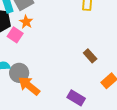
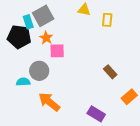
pink square: (15, 35) -> (57, 51), moved, turned -35
gray circle: (19, 73) -> (39, 71), moved

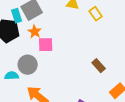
yellow rectangle: (107, 20) -> (96, 14), turned -40

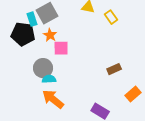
brown rectangle: (99, 66) -> (114, 69), turned -72
cyan semicircle: (12, 76) -> (49, 79), moved

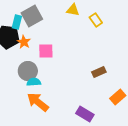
cyan rectangle: (32, 19) -> (17, 22), turned 32
orange star: (50, 35) -> (24, 42), moved

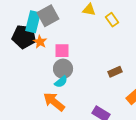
cyan rectangle: (17, 22) -> (33, 22), size x1.5
gray circle: (28, 71) -> (63, 69), moved
cyan semicircle: (34, 82) -> (61, 82), moved, turned 144

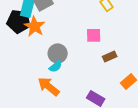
orange star: (40, 42) -> (35, 26), size x1.5
pink square: (62, 51) -> (94, 35), moved

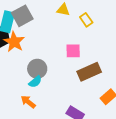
brown rectangle: (110, 56) -> (89, 72), size x1.6
orange arrow: (49, 86) -> (28, 102), size x0.7

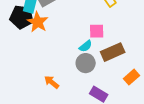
gray circle: (37, 69) -> (86, 63), moved
cyan semicircle: (35, 82) -> (86, 46), moved

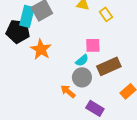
orange star: (38, 22) -> (41, 49), moved
orange arrow: (52, 82) -> (68, 91), moved

